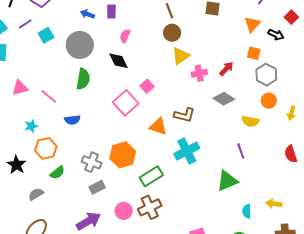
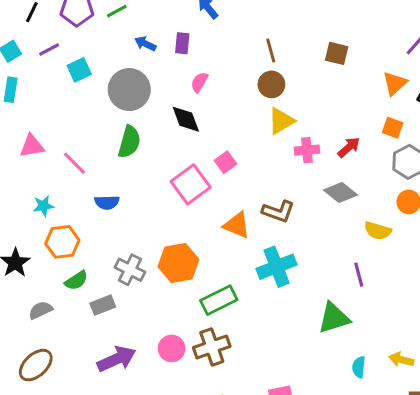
gray rectangle: (97, 187) -> (103, 305), moved

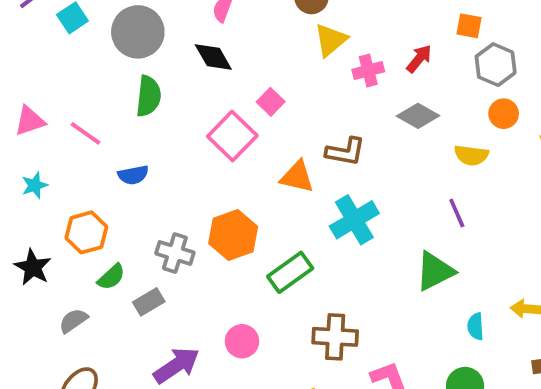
cyan star: (43, 206) -> (35, 185), moved
brown cross: (212, 347) -> (335, 337), moved, turned 32

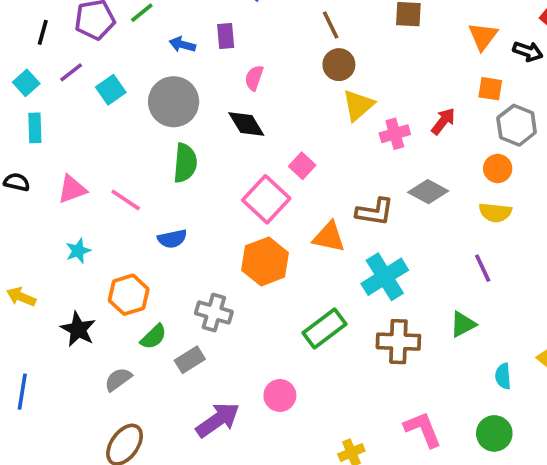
orange circle: (504, 114) -> (498, 169), moved
gray diamond: (418, 116) -> (428, 192), moved
orange hexagon: (233, 235) -> (265, 261), moved
green triangle: (435, 271) -> (463, 324), size x0.7
brown cross: (335, 337) -> (398, 342), moved

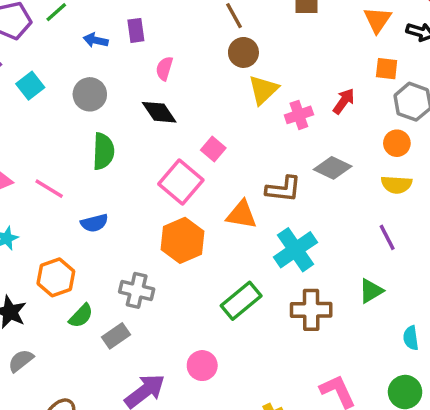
gray circle: (174, 102) -> (90, 94), size x0.7
gray semicircle: (118, 379) -> (21, 361), moved

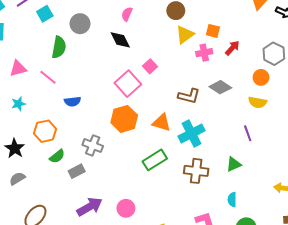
orange square: (387, 69) -> (213, 31), moved
green semicircle: (103, 151) -> (59, 47), moved
orange triangle: (242, 215) -> (162, 123), moved
cyan semicircle: (411, 338) -> (232, 200), moved
pink circle: (202, 366) -> (126, 208), moved

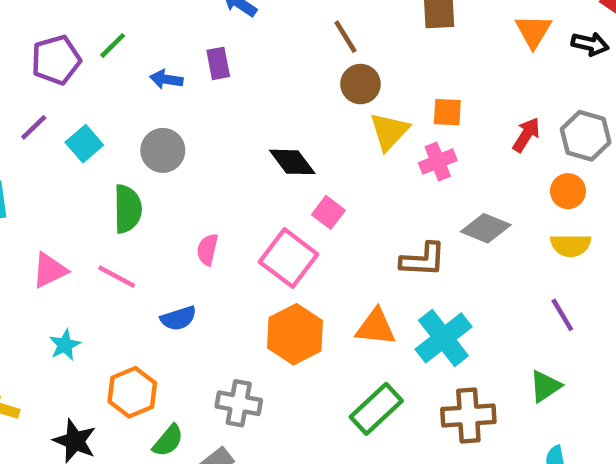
pink semicircle: (127, 14) -> (207, 250), moved
black diamond: (120, 40) -> (292, 162), moved
red arrow: (232, 48) -> (526, 135), moved

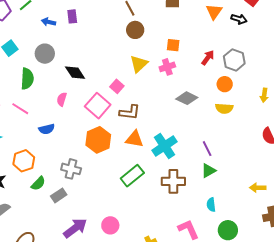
yellow triangle: (389, 131) -> (139, 64), moved
black diamond: (292, 162) -> (75, 73), moved
brown L-shape: (423, 260) -> (130, 112), moved
purple line: (562, 315) -> (207, 149), moved

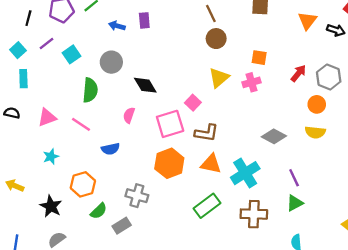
gray diamond: (187, 98) -> (274, 136), moved
pink square: (98, 106) -> (170, 124), turned 30

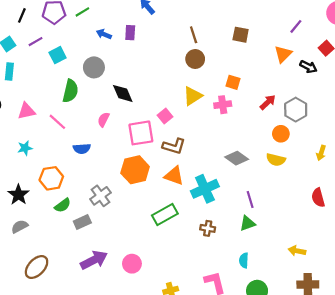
gray cross: (137, 196) -> (100, 196), turned 30
brown cross: (254, 214) -> (208, 228), size x0.6

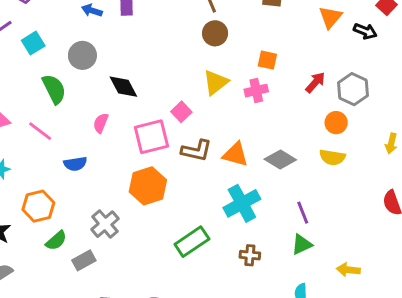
green semicircle: (70, 91) -> (54, 89), turned -35
orange triangle: (174, 176) -> (235, 154), moved
yellow arrow: (297, 251) -> (348, 270), moved

